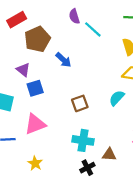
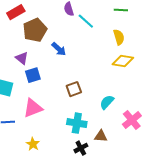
cyan semicircle: (117, 98) -> (107, 102), moved

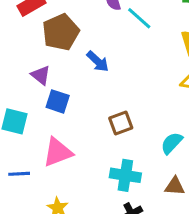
blue square: (33, 75) -> (58, 101), turned 35
brown triangle: (101, 136) -> (175, 186), moved

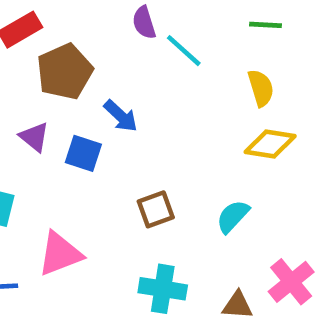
blue square: (58, 101) -> (83, 153), moved
cyan semicircle: (172, 143) -> (233, 216), moved

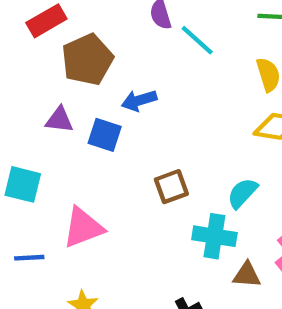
blue arrow: (121, 116) -> (139, 100), turned 120
purple triangle: (34, 137) -> (59, 120), turned -32
cyan cross: (163, 289) -> (214, 236), moved

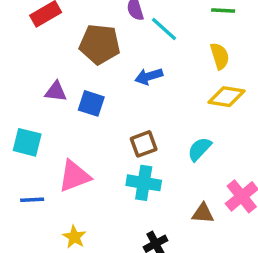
brown pentagon: (87, 60) -> (100, 44), moved, turned 30
blue arrow: (139, 100) -> (149, 76), moved
cyan cross: (214, 236) -> (144, 183), moved

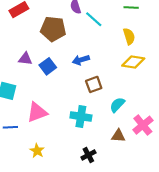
blue arrow: (149, 76) -> (81, 60), moved
blue square: (91, 103) -> (48, 66), turned 35
brown square: (144, 144) -> (94, 84), moved
cyan semicircle: (199, 149) -> (117, 105), moved

